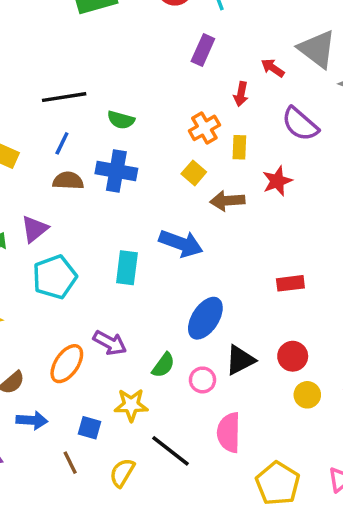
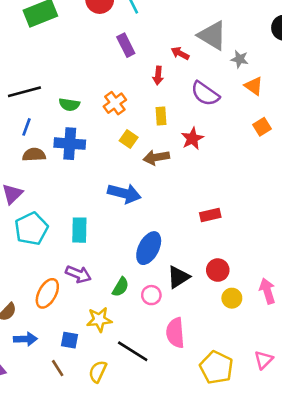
purple rectangle: (203, 50) -> (126, 45), turned -45
orange cross: (204, 128) -> (115, 103), moved
cyan rectangle: (127, 268) -> (79, 230), moved

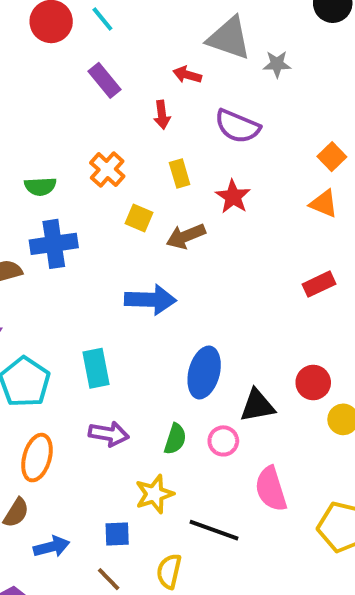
orange triangle: (254, 86) -> (324, 204), moved
red rectangle: (210, 215) -> (319, 284), moved
black triangle: (178, 277) -> (257, 406), turned 35
orange ellipse: (47, 293) -> (37, 458), moved

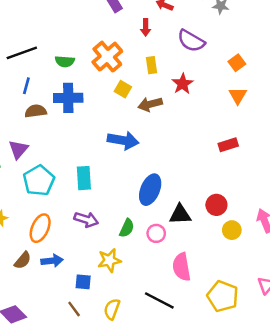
orange square: (332, 157) -> (237, 63), moved
orange cross: (107, 169) -> (107, 57), size x1.4
orange triangle: (324, 204) -> (238, 96), turned 30
black line: (214, 530) -> (159, 300), moved
blue arrow: (52, 547) -> (52, 261), moved

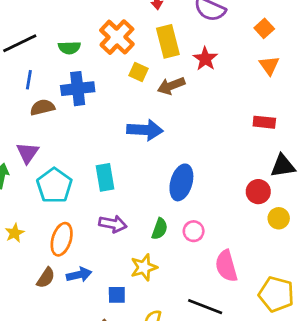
yellow rectangle: (152, 65) -> (168, 41), size x1.6
red rectangle: (228, 145) -> (264, 122), turned 30
black triangle: (180, 214) -> (283, 166), moved

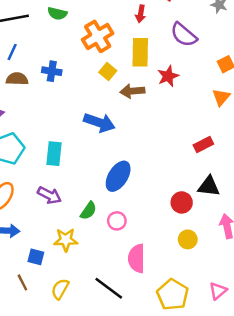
green semicircle: (69, 48) -> (57, 13), moved
blue cross: (78, 89) -> (52, 71), size x0.7
red rectangle: (264, 122) -> (203, 145), turned -48
yellow circle: (279, 218) -> (188, 239), moved

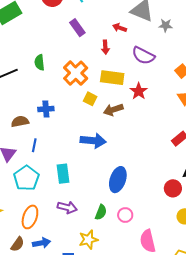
green semicircle: (57, 13) -> (39, 62), turned 84
blue line: (12, 52) -> (34, 145), moved
yellow rectangle: (140, 52) -> (112, 78), turned -70

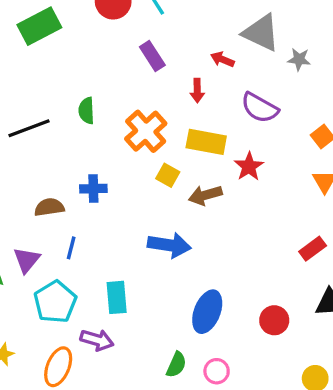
red circle: (173, 188) -> (274, 320), moved
purple arrow: (67, 207) -> (97, 340), moved

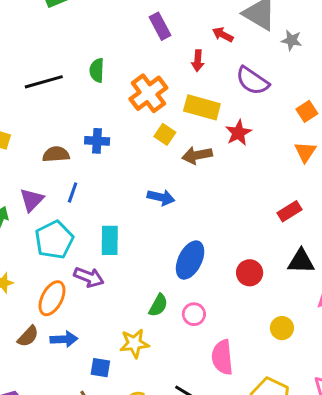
blue arrow: (169, 245) -> (161, 197), size x0.7

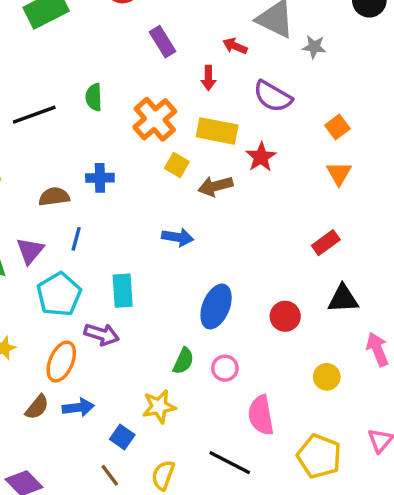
blue square: (100, 368) -> (122, 437), turned 30

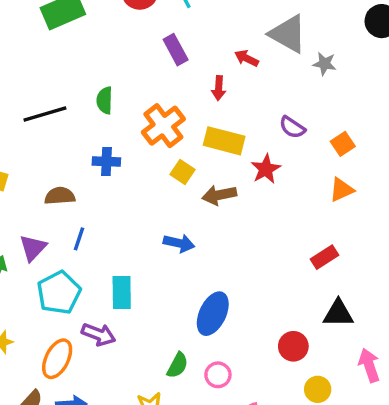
purple semicircle: (273, 96) -> (292, 127), moved, size x0.7
orange triangle: (339, 173) -> (342, 190), turned 32
blue cross: (100, 178) -> (106, 162), moved
red circle: (285, 316) -> (293, 346), moved

